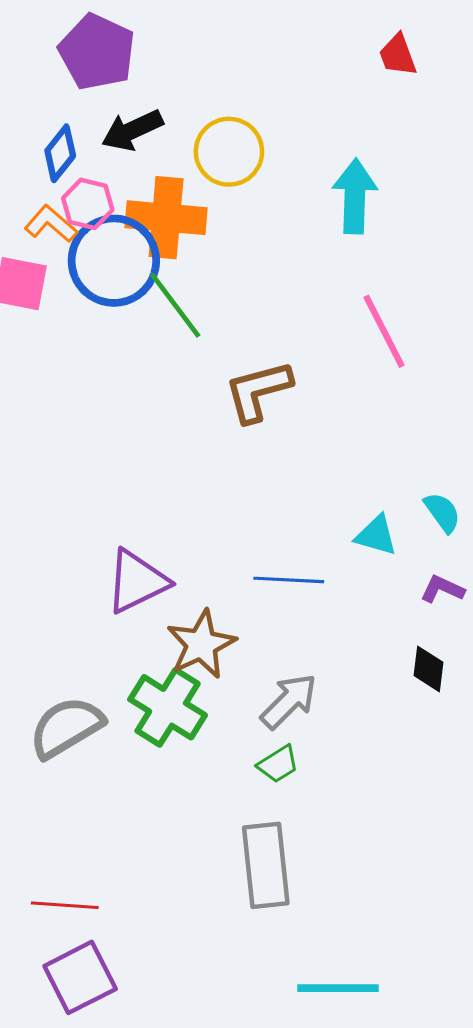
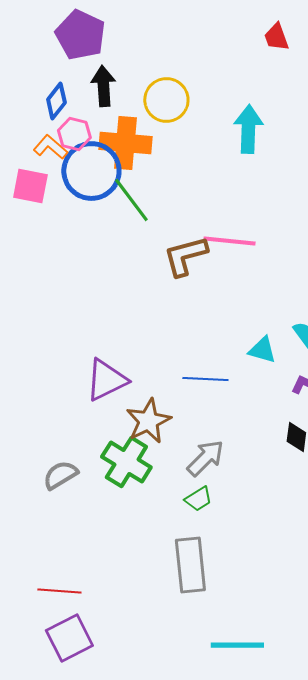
black arrow: (132, 130) -> (103, 86), turned 111
pink line: (384, 331) -> (229, 241), moved, turned -57
gray semicircle: (66, 727) -> (60, 475), size x0.7

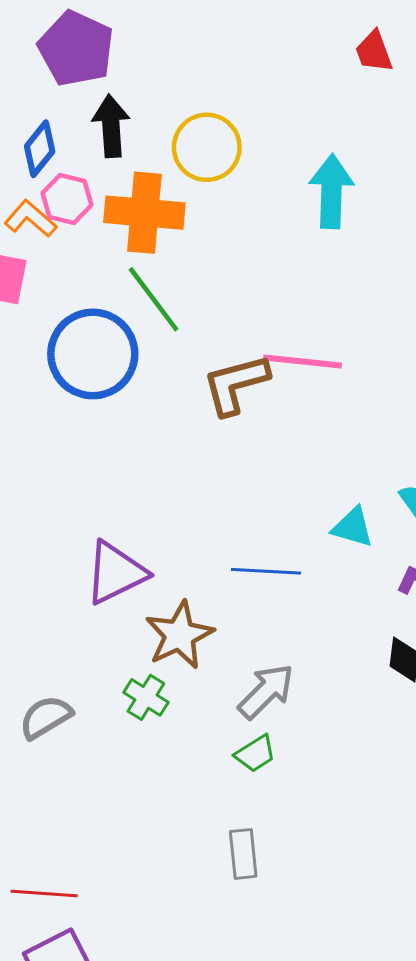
blue circle: (91, 171) -> (93, 354), moved
green cross: (126, 462) -> (146, 697), size x0.6
gray rectangle: (190, 565) -> (243, 854), size x0.6

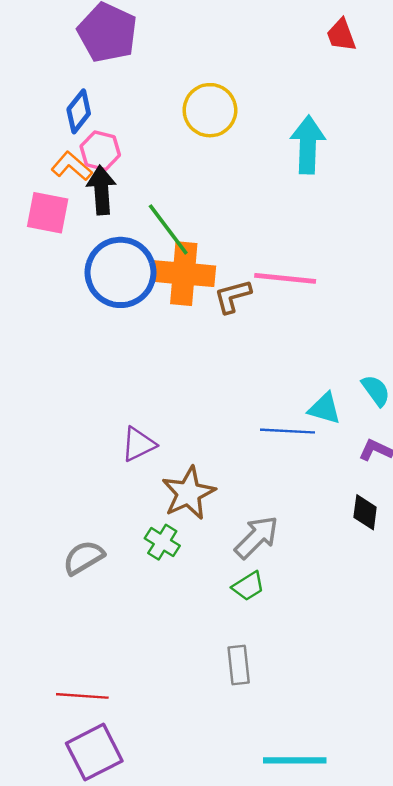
black arrow: (111, 126) -> (101, 190), moved
orange cross: (144, 213) -> (184, 274), moved
brown L-shape: (236, 384) -> (233, 296), size x0.7
blue line: (266, 571) -> (288, 431), moved
purple triangle: (116, 573) -> (138, 444), size x0.7

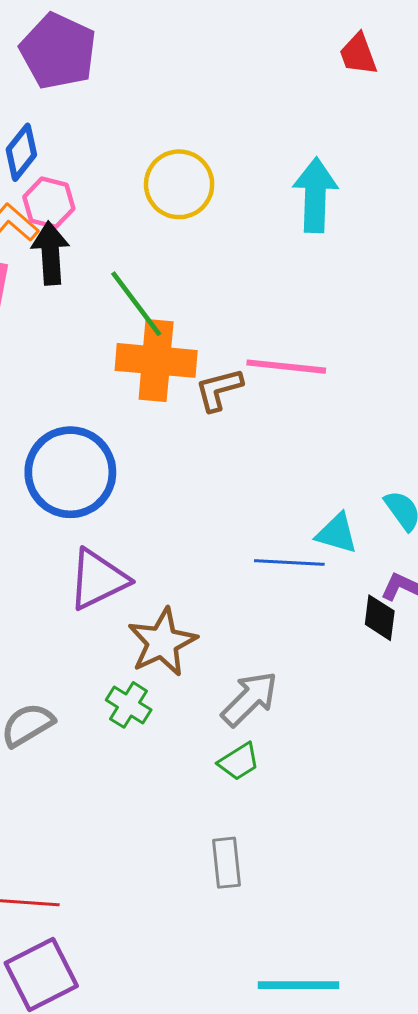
yellow circle: (210, 110) -> (179, 184), moved
blue circle: (120, 272) -> (70, 472), moved
purple triangle: (138, 444) -> (98, 579), size x1.4
black diamond: (365, 512) -> (380, 618), moved

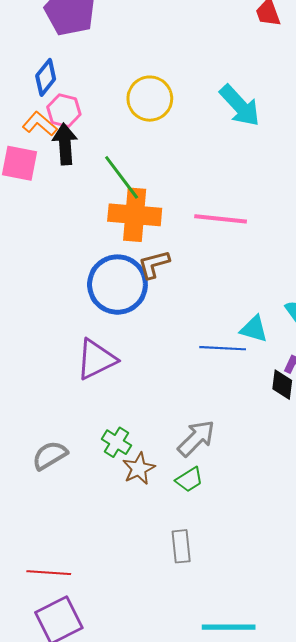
cyan arrow: (315, 195) -> (240, 106), turned 135
brown L-shape: (219, 390) -> (154, 264), moved
blue circle: (70, 472) -> (117, 285), moved
brown star: (162, 642) -> (139, 468), moved, size x0.7

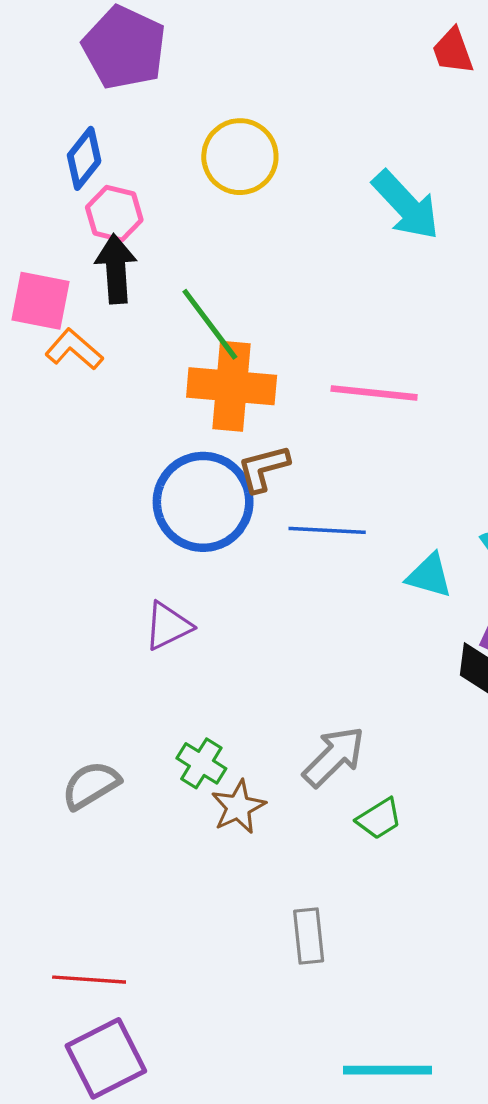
yellow circle: (150, 99) -> (240, 157), moved
orange L-shape: (40, 124) -> (74, 349), moved
blue line: (223, 348) -> (327, 530), moved
purple triangle: (96, 359) -> (168, 626), size x0.7
green trapezoid: (189, 480) -> (379, 819), moved

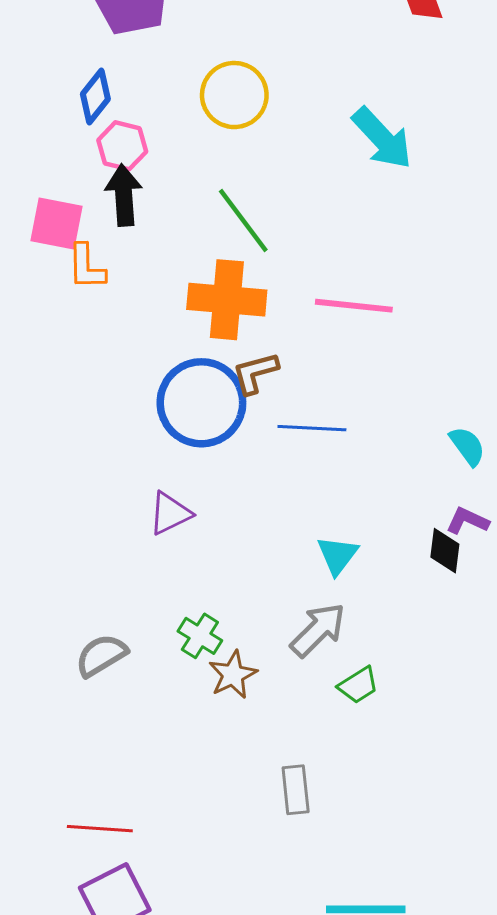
green line: (210, 324) -> (243, 221), moved
orange L-shape: (74, 349) -> (86, 267), turned -132
cyan triangle: (429, 576) -> (337, 555), moved, turned 51

